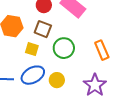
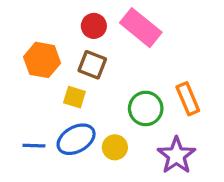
green circle: (64, 48) -> (146, 108), moved

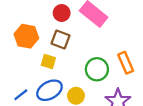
blue line: (34, 146) -> (21, 95), turned -40

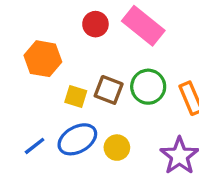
brown square: (61, 39) -> (109, 90), moved
green circle: (97, 69) -> (148, 87), moved

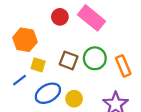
yellow square: (76, 97) -> (38, 65), moved
blue line: (35, 146) -> (19, 80), moved

